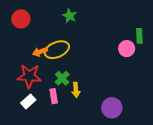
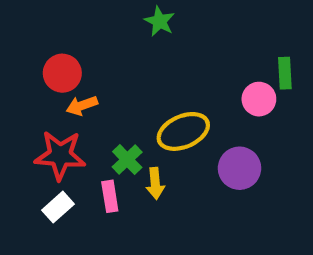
green star: (70, 16) -> (160, 21), moved
red circle: (21, 19) -> (62, 73), moved
yellow ellipse: (57, 50) -> (183, 131), moved
purple circle: (112, 108) -> (239, 168), moved

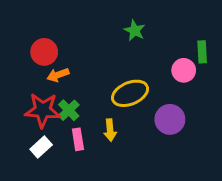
green star: (160, 21) -> (135, 30), moved
green cross: (127, 160) -> (69, 110), moved

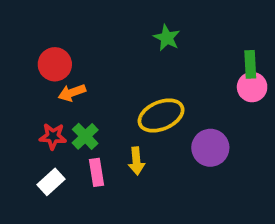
pink circle: (184, 70) -> (252, 87), moved
red star: (43, 110) -> (53, 136), size x0.6

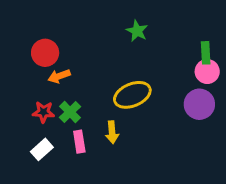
purple circle: (210, 148) -> (199, 104), moved

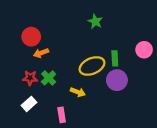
green rectangle: (206, 53) -> (115, 58), moved
purple circle: (199, 104) -> (117, 80), moved
yellow arrow: (112, 132) -> (78, 92), turned -64
pink rectangle: (79, 142) -> (62, 115), moved

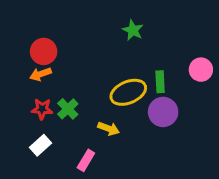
orange arrow: (41, 53) -> (41, 74), moved
pink rectangle: (62, 115) -> (86, 160), turned 40

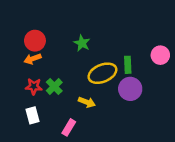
green star: (133, 30) -> (82, 43), moved
white rectangle: (41, 145) -> (33, 115), turned -63

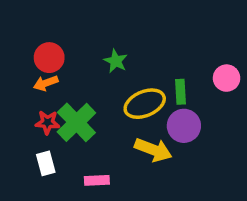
green cross: (54, 86) -> (76, 122), size x1.6
yellow arrow: (87, 102) -> (153, 150), moved, size x1.5
pink rectangle: (69, 127) -> (97, 180), turned 56

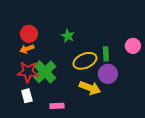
red star: (47, 122) -> (28, 72), size x1.5

